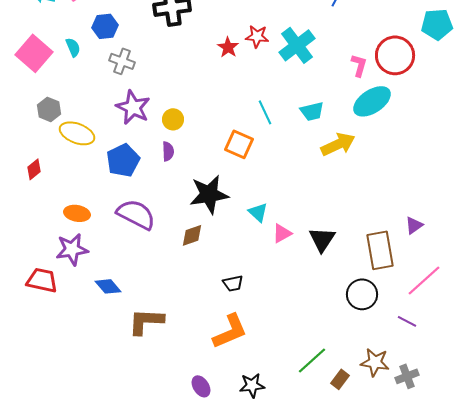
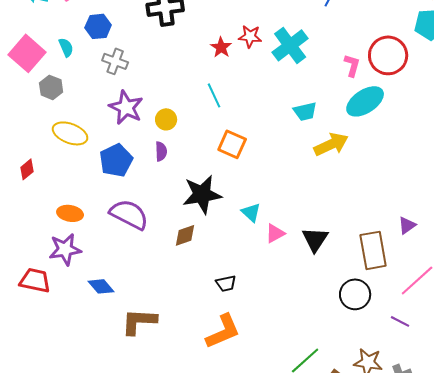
gray hexagon: (49, 109) -> (51, 87), moved
cyan line: (265, 112) -> (214, 95), moved

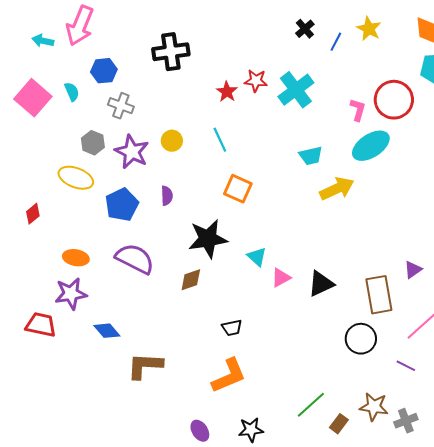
gray hexagon: (51, 87) -> (93, 143), moved
yellow circle: (166, 119) -> (172, 141), moved
black triangle: (315, 239) -> (321, 284), turned 32

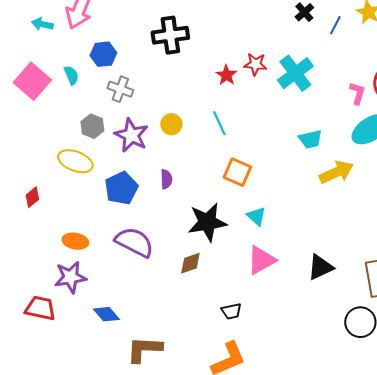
cyan triangle: (257, 257) -> (256, 216), moved
pink triangle: (281, 278) -> (261, 260), moved, size x1.5

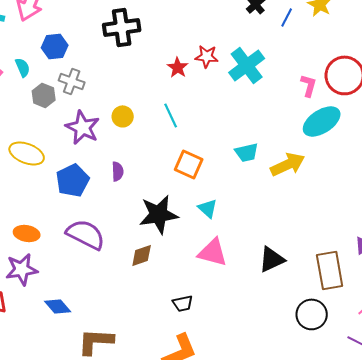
gray hexagon: (92, 126) -> (44, 95), moved
cyan trapezoid: (310, 139) -> (247, 152), moved
pink triangle: (261, 260) -> (213, 252), turned 44

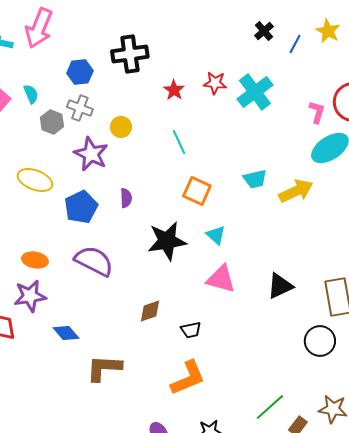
blue hexagon: (55, 46) -> (80, 72), moved
red star: (178, 67) -> (174, 90), moved
yellow circle: (123, 116) -> (121, 127), moved
brown diamond: (142, 255) -> (150, 311), moved

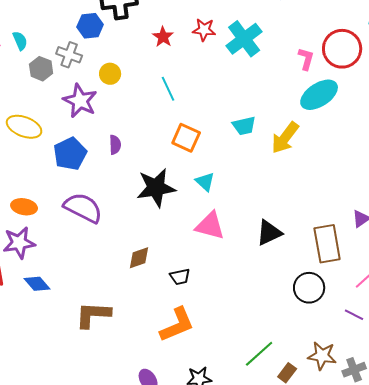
blue hexagon: (80, 72) -> (90, 26), moved
yellow arrow: (296, 191) -> (285, 138), turned 152
blue diamond: (66, 333) -> (37, 284), moved

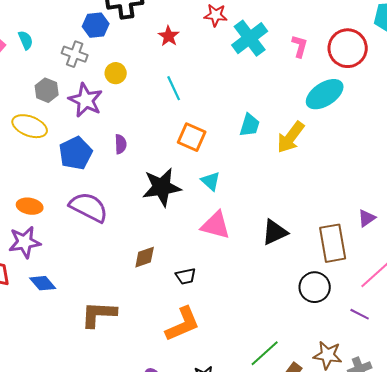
red star: (204, 30) -> (216, 15), moved
pink L-shape: (306, 59) -> (300, 46), moved
gray hexagon: (41, 69) -> (47, 90), moved
cyan trapezoid: (244, 126) -> (250, 125), turned -60

